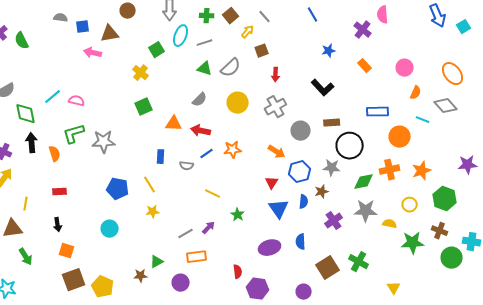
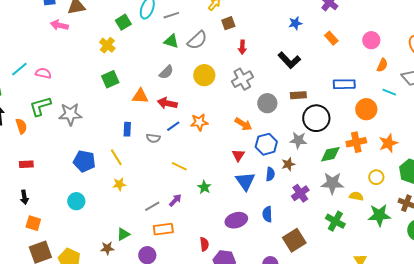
green cross: (359, 262) -> (335, 221), moved

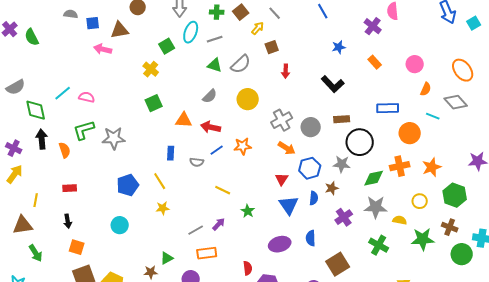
gray cross: (242, 79) -> (282, 120), moved
blue pentagon: (84, 161) -> (128, 185), turned -30

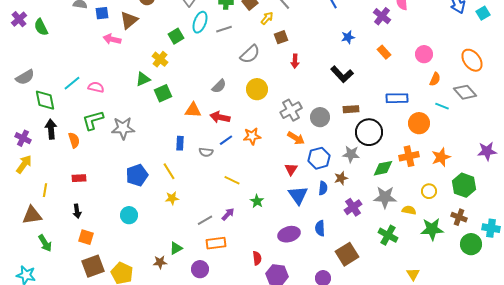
brown triangle: (120, 30) -> (129, 20), turned -30
green triangle: (215, 65) -> (143, 79), moved, turned -42

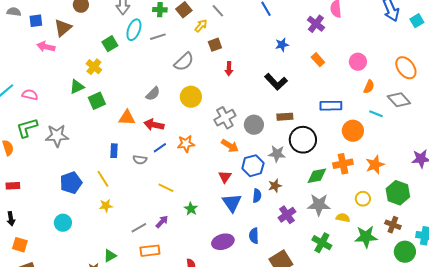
gray star: (351, 154) -> (277, 154), moved

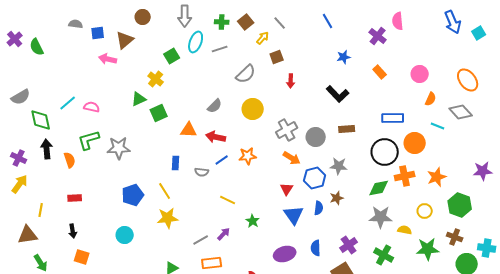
black circle: (303, 140) -> (385, 152), moved
yellow star: (106, 206) -> (168, 218), size x1.5
purple cross: (287, 215) -> (349, 245), moved

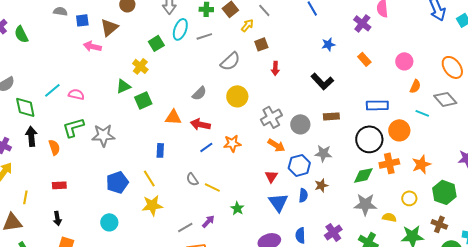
gray semicircle: (202, 172) -> (192, 179), moved, turned 48

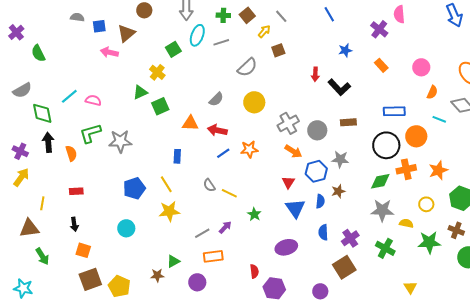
green semicircle: (21, 34) -> (38, 53), moved
red arrow: (275, 68) -> (315, 74), moved
blue semicircle: (300, 235) -> (323, 232), moved

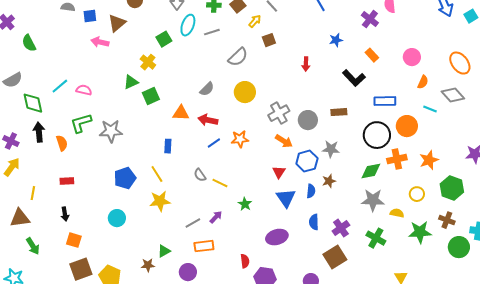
black L-shape: (339, 87) -> (354, 78), moved

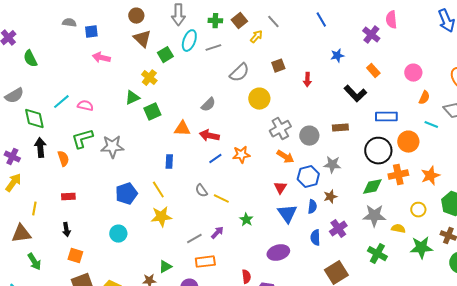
brown triangle: (117, 23) -> (142, 39), moved, turned -36
brown square: (269, 40) -> (278, 66), moved
yellow circle: (245, 92) -> (259, 99), moved
purple cross: (341, 228) -> (338, 229), moved

